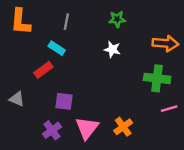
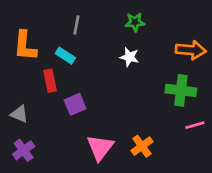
orange L-shape: (20, 22) -> (25, 46), moved
red rectangle: (43, 70) -> (50, 81), turned -66
purple square: (64, 101) -> (75, 104), moved, turned -30
purple cross: (52, 130) -> (24, 150), moved

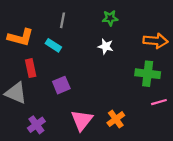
orange L-shape: (25, 46) -> (20, 37), turned -80
red rectangle: (50, 81) -> (31, 68), moved
gray triangle: (19, 114) -> (16, 93), size x1.5
purple cross: (24, 150) -> (36, 125), moved

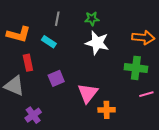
green star: (110, 18) -> (92, 19), moved
white star: (106, 46) -> (97, 43), size x1.6
orange cross: (116, 119) -> (107, 110), turned 35
pink triangle: (82, 120) -> (88, 93), moved

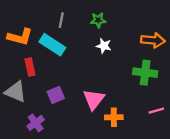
cyan rectangle: (49, 42) -> (52, 45), size x1.6
white star: (97, 43) -> (104, 46), size x0.6
purple square: (56, 78) -> (56, 95), moved
pink line: (146, 94) -> (156, 111), moved

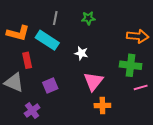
white star: (104, 46) -> (81, 53), moved
pink triangle: (94, 99) -> (93, 81), moved
pink line: (156, 111) -> (141, 87), moved

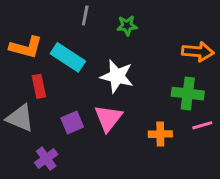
gray line: (55, 18) -> (85, 16), moved
white star: (81, 53) -> (117, 76), size x1.6
pink triangle: (93, 81) -> (108, 118), moved
orange cross: (102, 106) -> (160, 134), moved

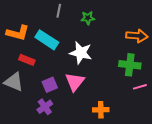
red rectangle: (39, 86) -> (27, 60), turned -56
orange cross: (160, 134) -> (101, 110), moved
purple cross: (46, 159) -> (45, 107), moved

